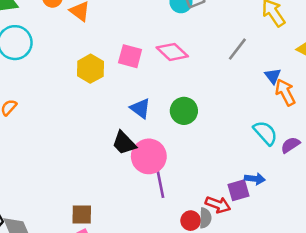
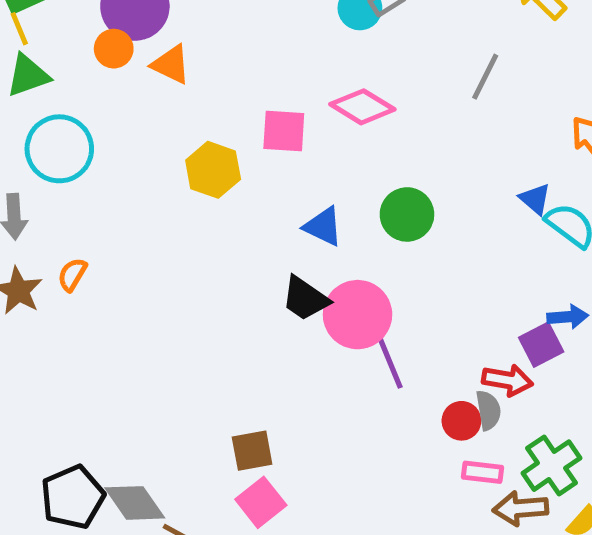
blue triangle: (273, 76) -> (535, 199), moved

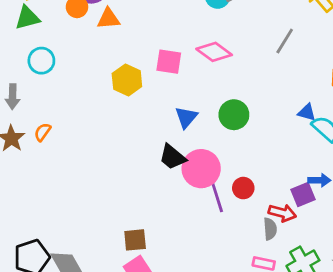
orange triangle: (171, 65) -> (108, 19), turned -35
cyan circle: (59, 149) -> (41, 61), size x0.7
blue triangle: (535, 199) -> (307, 112), turned -30
blue triangle: (323, 226) -> (186, 117), turned 40
red circle: (461, 421) -> (243, 188), moved

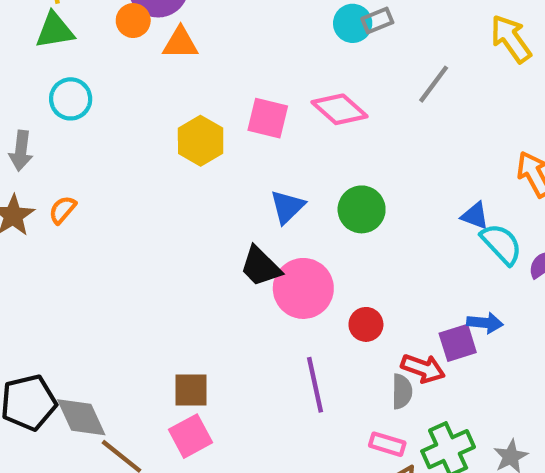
gray line: (285, 41) -> (434, 84), moved
purple line: (216, 195) -> (315, 385), moved

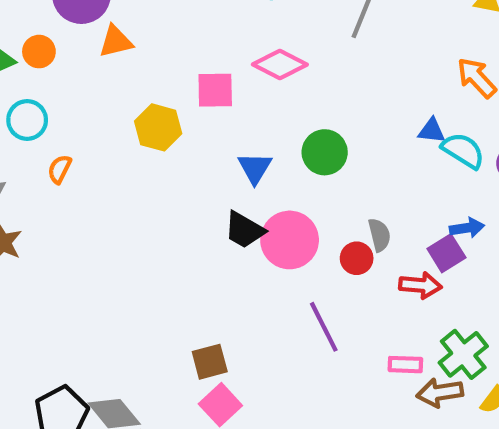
orange circle: (133, 21) -> (39, 52), moved
orange semicircle: (62, 210) -> (60, 169), moved
gray semicircle: (402, 391) -> (379, 235), moved

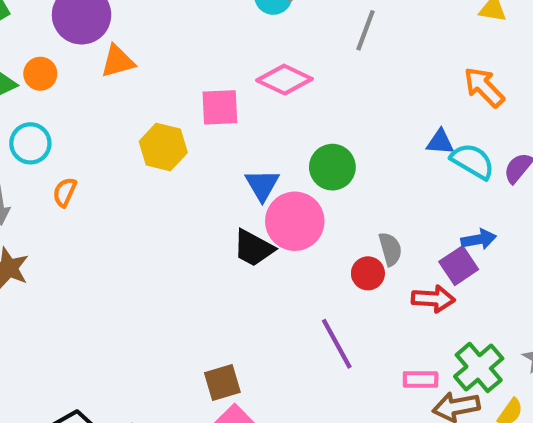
pink circle: (290, 240) -> (295, 221), moved

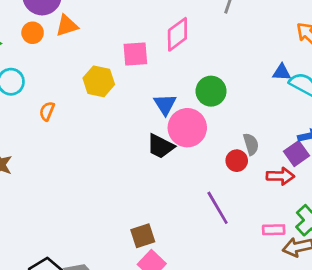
orange circle: (40, 74) -> (33, 33), moved
pink diamond: (284, 80) -> (177, 34), turned -60
orange semicircle: (65, 192) -> (47, 111), moved

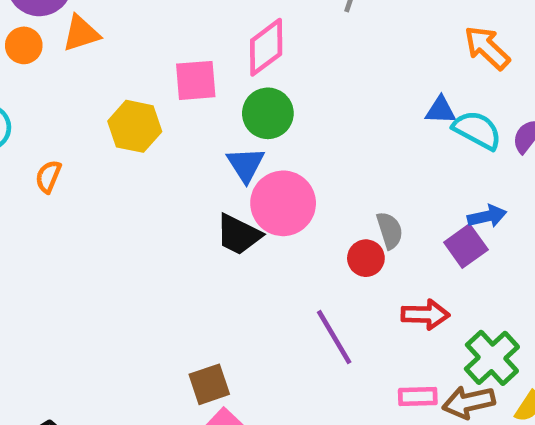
green circle: (211, 91) -> (268, 113), moved
red arrow: (280, 176) -> (425, 315), moved
pink rectangle: (274, 230) -> (418, 397), moved

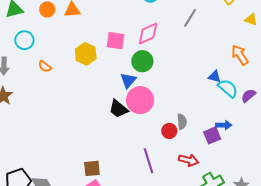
orange semicircle: (48, 177) -> (45, 66), turned -88

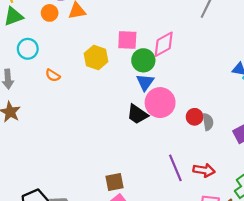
pink diamond: (148, 33) -> (164, 44), moved
green circle: (142, 61) -> (143, 60), moved
red circle: (169, 131) -> (195, 117), moved
red arrow: (189, 160) -> (204, 170), moved

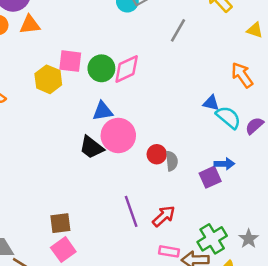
pink square: (127, 40) -> (70, 61), moved
green circle: (143, 60) -> (101, 68), moved
blue triangle: (145, 82) -> (103, 111), turned 42
red arrow: (204, 170) -> (164, 216), turned -55

